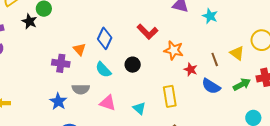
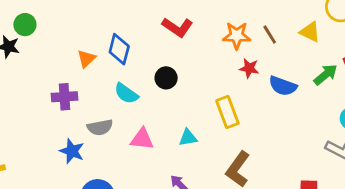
orange triangle: (79, 49) -> (86, 59), moved, turned 40
orange star: (174, 50) -> (237, 36), moved
brown line: (215, 59) -> (270, 35), moved
cyan triangle: (139, 108) -> (188, 138), turned -40

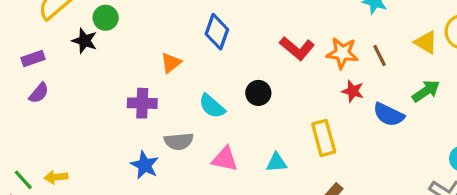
red L-shape: (177, 27) -> (297, 48), moved
yellow triangle: (310, 32) -> (426, 42), moved
blue diamond: (119, 49) -> (217, 32), moved
green arrow: (326, 75) -> (426, 91), moved

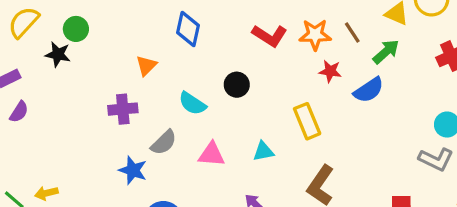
green arrow: (426, 91) -> (386, 52), moved
blue semicircle: (389, 115) -> (369, 90), turned -52
gray semicircle: (179, 141) -> (164, 142), turned -32

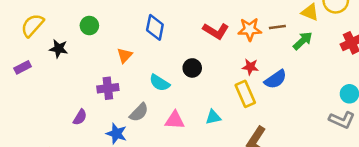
green circle: (76, 29) -> (89, 26), moved
brown line: (352, 33) -> (277, 27), turned -63
red star: (330, 71) -> (250, 67), moved
blue semicircle: (369, 90) -> (276, 79), moved
purple semicircle: (19, 112) -> (80, 117), moved

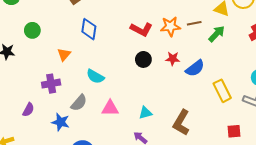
black circle: (192, 68) -> (143, 59), moved
yellow rectangle: (245, 94) -> (222, 91), moved
cyan triangle: (213, 117) -> (145, 113), moved

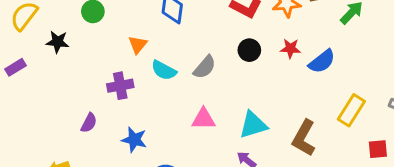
cyan semicircle: (95, 76) -> (164, 70), moved
yellow rectangle: (222, 91) -> (351, 110), moved, turned 60
gray semicircle: (79, 103) -> (205, 67), moved
cyan triangle: (145, 113) -> (253, 125), size x1.5

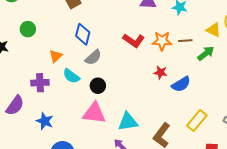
black circle: (249, 50) -> (98, 86), moved
gray semicircle: (205, 67) -> (93, 57), moved
pink triangle: (204, 119) -> (94, 113), size x1.4
purple semicircle: (89, 123) -> (15, 105), size x1.5

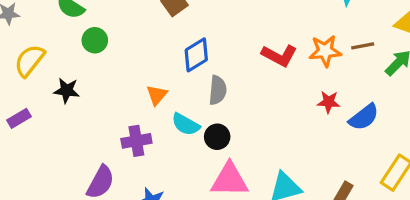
green circle: (28, 29) -> (95, 40), moved
blue diamond: (83, 34) -> (196, 55), turned 50
gray semicircle: (93, 57) -> (218, 90), turned -36
black circle: (98, 86) -> (217, 137), moved

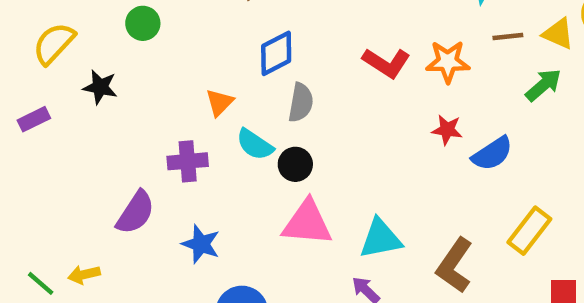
brown line: (363, 46) -> (508, 36), moved

